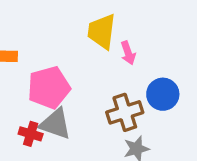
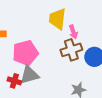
brown cross: (125, 112) -> (71, 50), moved
gray triangle: (55, 124) -> (29, 75), turned -35

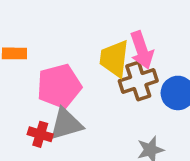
yellow trapezoid: (57, 19) -> (114, 59), moved
pink arrow: (73, 32) -> (142, 50), size x1.5

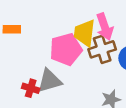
pink pentagon: (59, 86) -> (66, 49), moved

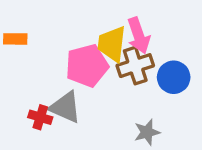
gray triangle: (49, 81) -> (65, 107), turned 40

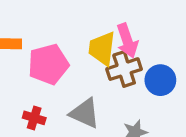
pink pentagon: (87, 66) -> (48, 64), moved
gray triangle: (65, 107) -> (85, 113), moved

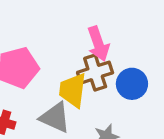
yellow trapezoid: (102, 49) -> (73, 90), moved

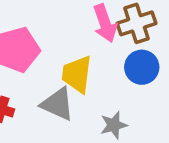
brown cross: (95, 73) -> (137, 23), moved

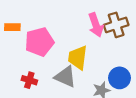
blue circle: (142, 67) -> (119, 78), moved

